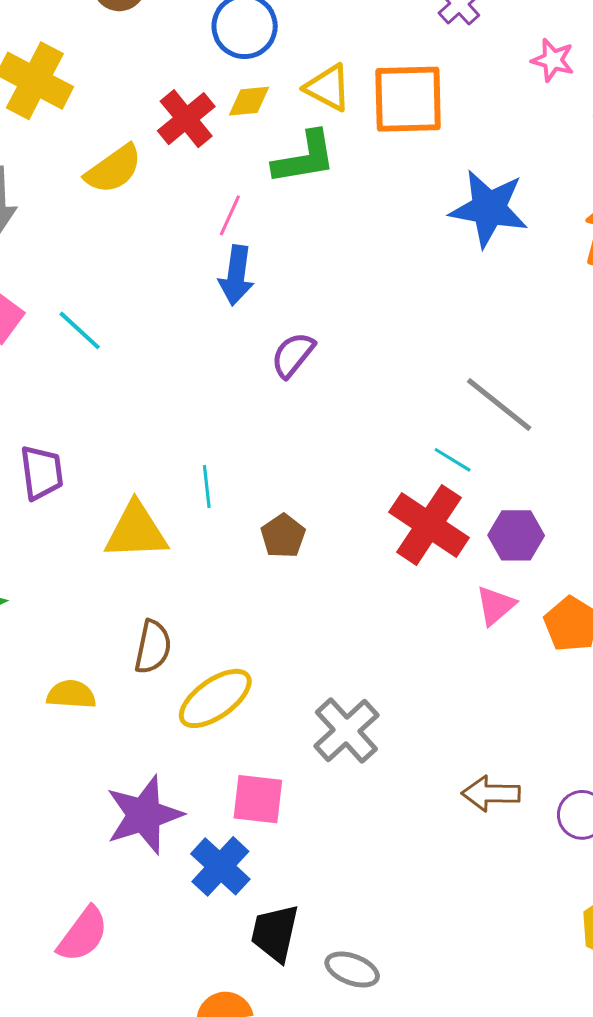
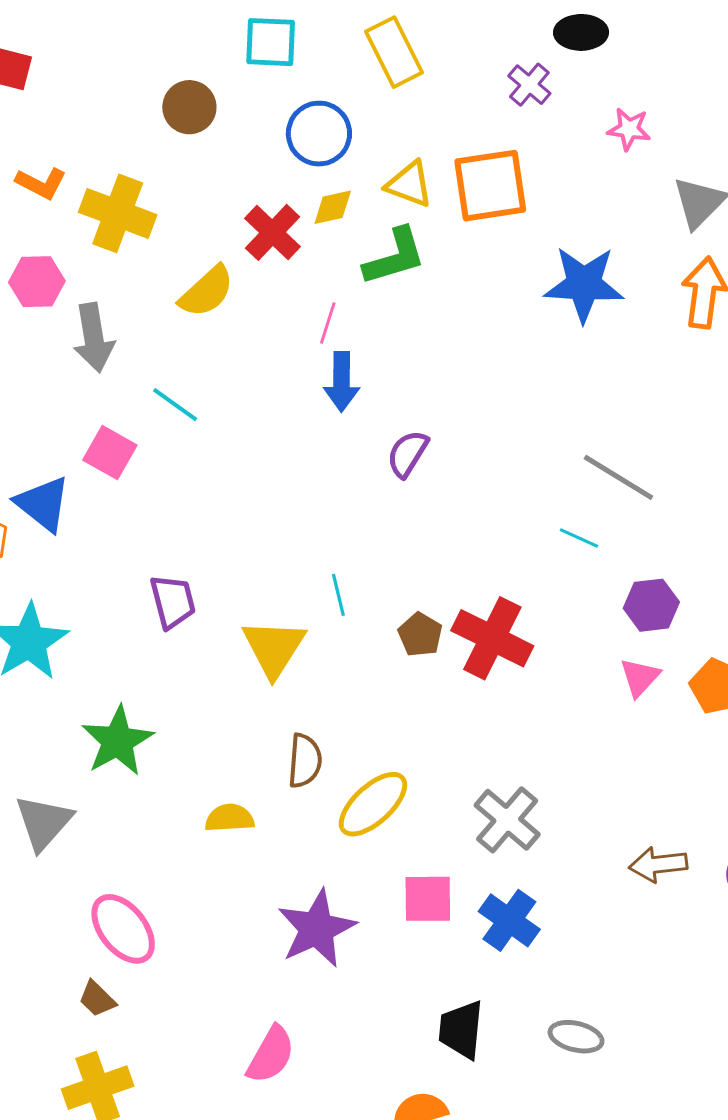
cyan line: (80, 330) -> (175, 405), moved
red cross: (429, 525) -> (492, 638), moved
yellow triangle: (136, 531) -> (274, 648), turned -48
blue cross: (220, 866) -> (509, 920), moved
gray ellipse: (352, 969) -> (576, 1037), moved

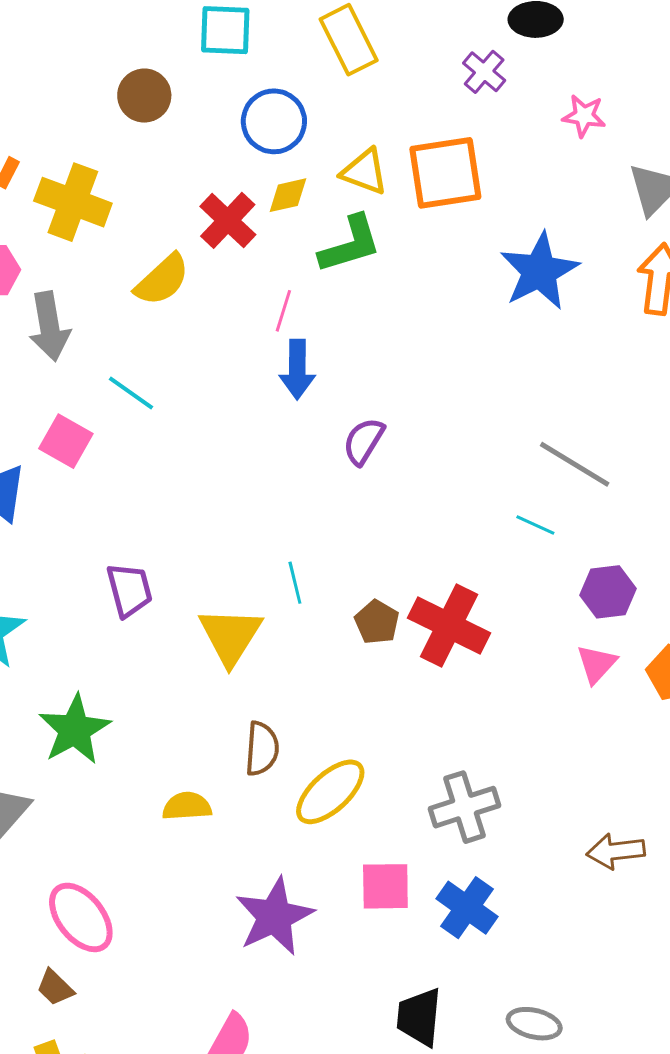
blue star: (584, 284) -> (539, 271), turned -30
gray cross: (507, 820) -> (465, 807), turned 32

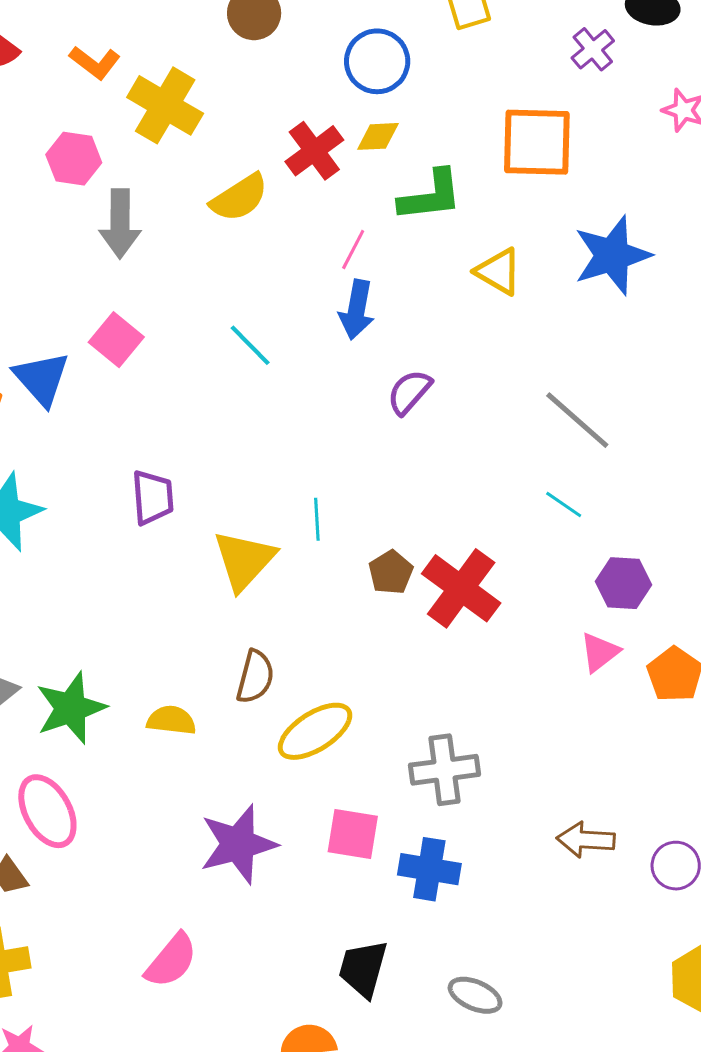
yellow triangle: (364, 172) -> (498, 272), moved
cyan line: (131, 393) -> (250, 345), moved
gray line: (575, 464) -> (577, 420), moved
green star: (75, 730) -> (71, 708), moved
blue cross: (467, 908) -> (429, 869), turned -36

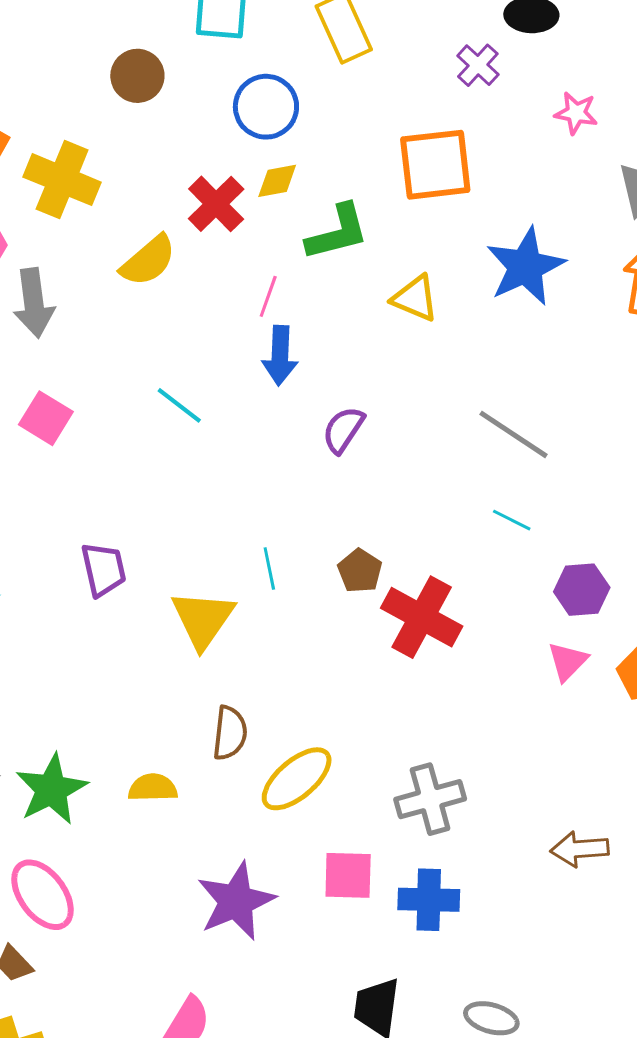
brown pentagon: (391, 572) -> (360, 571), moved

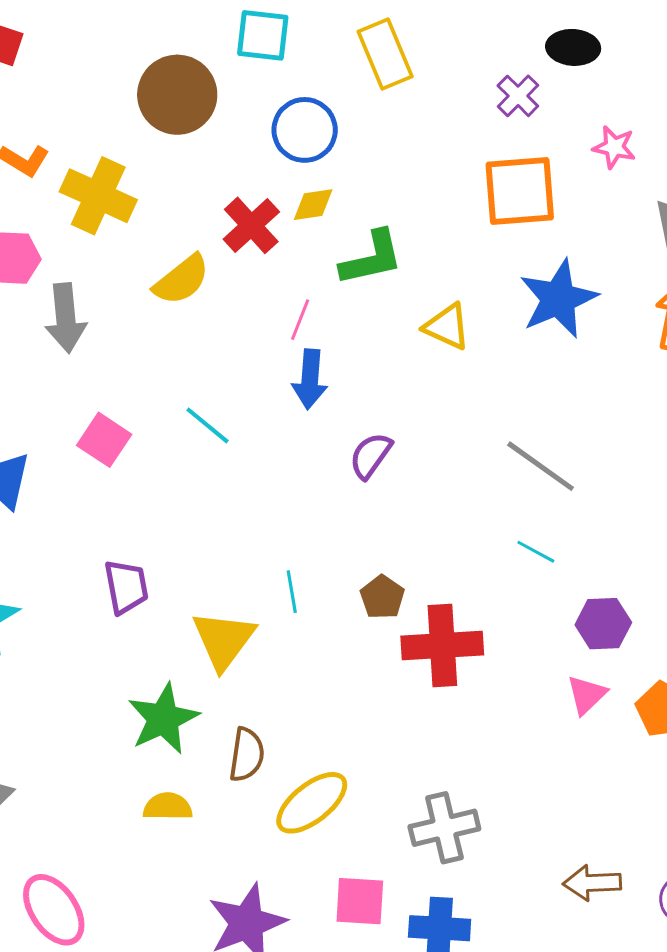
brown circle: (137, 76) -> (177, 95), size x1.5
orange square: (435, 165) -> (520, 191), moved
pink square: (46, 418) -> (104, 440), moved
red cross: (422, 617) -> (442, 646), turned -34
green star: (51, 789) -> (163, 719), moved

